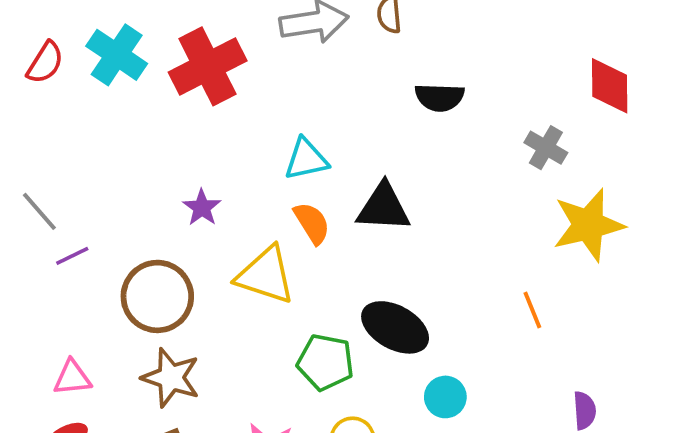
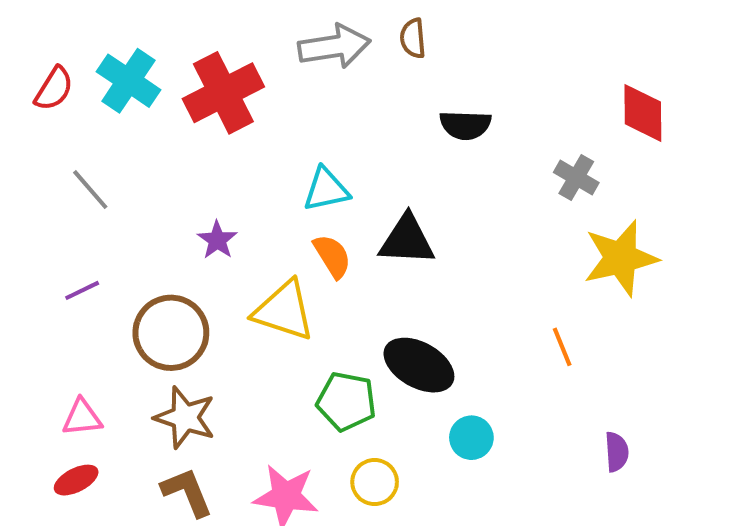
gray line: (39, 211) -> (90, 190), moved

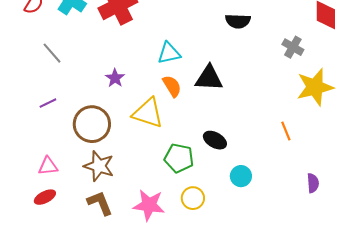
black ellipse: (419, 365) -> (215, 140), size x0.7

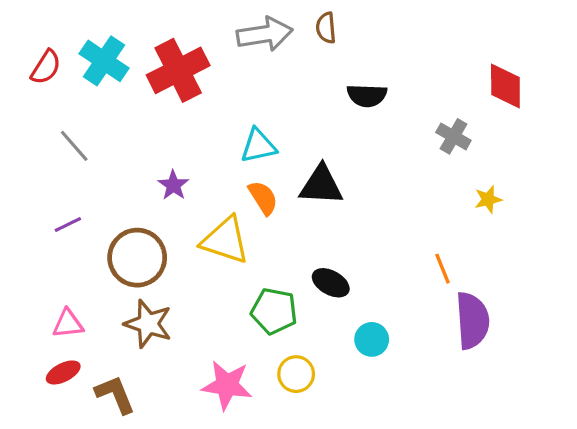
yellow star: (315, 87) -> (488, 199), size x0.5
purple semicircle: (313, 183) -> (472, 321), moved, size x1.8
brown L-shape: (100, 203) -> (115, 395), moved

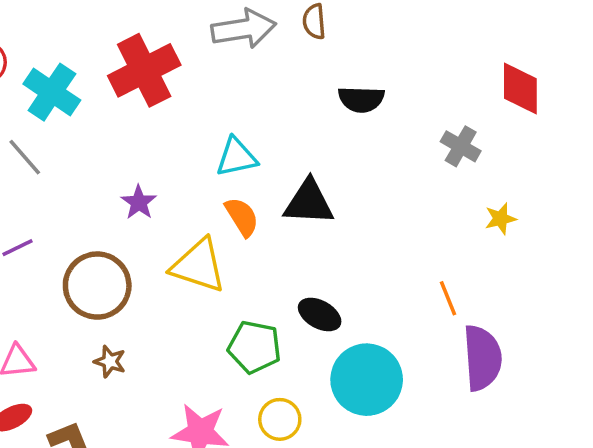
cyan cross: (104, 61) -> (52, 92), moved
brown star: (148, 324) -> (110, 362), size x0.6
cyan circle: (372, 339) -> (367, 380), size x1.8

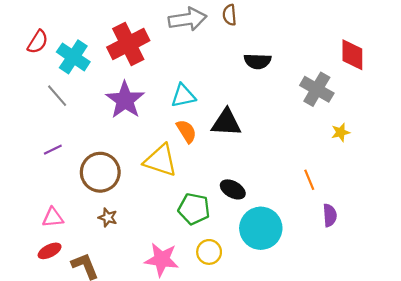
gray cross: (461, 146) -> (317, 89), size x1.4
purple star: (139, 202) -> (125, 100), moved, size x1.8
purple semicircle: (482, 358) -> (330, 215), size x0.6

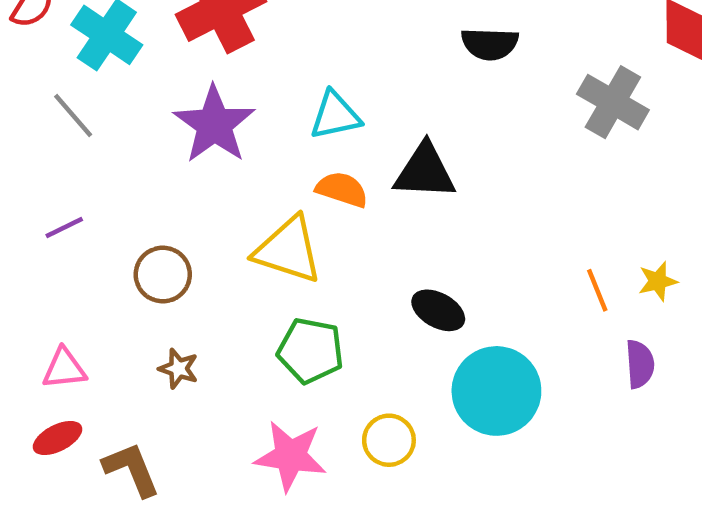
orange semicircle: (186, 131) -> (342, 189), turned -40
yellow star: (341, 132) -> (658, 281), moved
brown circle: (100, 172) -> (163, 275), size x0.7
green pentagon: (194, 209) -> (311, 351), moved

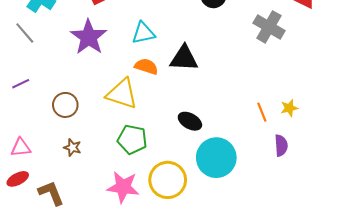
yellow circle: (389, 440) -> (168, 180), size x1.6

